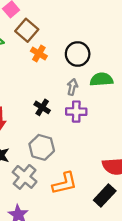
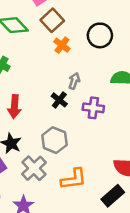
black circle: (78, 54) -> (100, 35), moved
gray arrow: (72, 87) -> (74, 81), moved

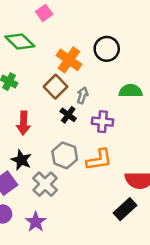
brown square: (52, 20) -> (55, 87), moved
orange cross: (62, 45) -> (69, 60), size x1.5
orange L-shape: (74, 179) -> (99, 160), moved

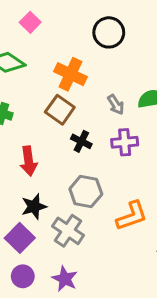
black circle: (107, 49) -> (109, 32), moved
gray arrow: (82, 95) -> (116, 105), moved, turned 140
black star: (21, 160) -> (34, 207), turned -30
orange L-shape: (99, 160) -> (132, 216), moved

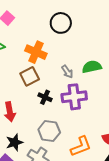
brown square: (60, 110) -> (30, 76), turned 30
purple cross: (125, 142) -> (74, 97), size x1.4

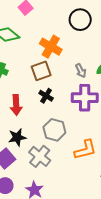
black cross: (45, 97) -> (46, 96), moved

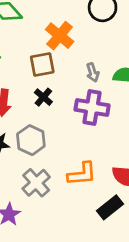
gray hexagon: (54, 130) -> (31, 140), moved
gray cross: (40, 156) -> (36, 183), moved

